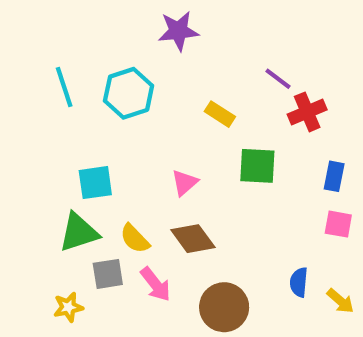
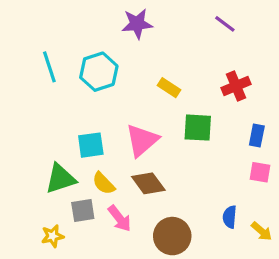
purple line: (278, 79) -> (225, 24), moved
cyan square: (95, 183) -> (91, 145), moved
pink triangle: (185, 183) -> (142, 140), size x1.6

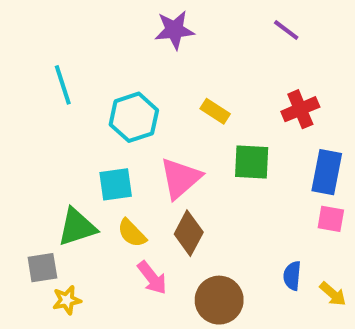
cyan hexagon: (99, 72) -> (134, 117), moved
blue rectangle: (257, 136) -> (327, 172), size x1.5
brown diamond: (148, 183) -> (189, 233), turned 64
gray square: (83, 211) -> (42, 268), moved

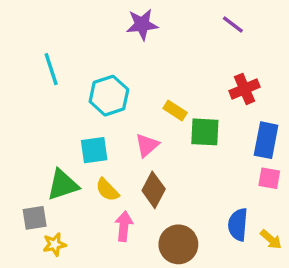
yellow rectangle: (215, 111) -> (175, 110), moved
pink triangle: (181, 178) -> (147, 145), size x0.7
blue semicircle: (292, 276) -> (238, 225), size x1.4
pink arrow: (152, 278) -> (124, 226), turned -136

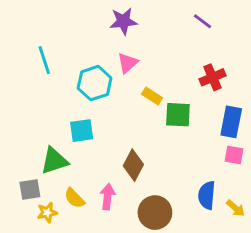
pink triangle: (147, 145) -> (128, 63), moved
yellow semicircle: (107, 190) -> (74, 198), moved

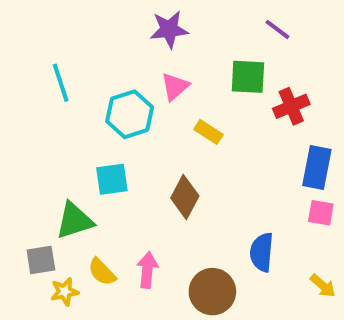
green square: (178, 115) -> (248, 77), moved
brown diamond: (133, 165) -> (185, 197), moved
blue semicircle: (207, 195) -> (262, 252), moved

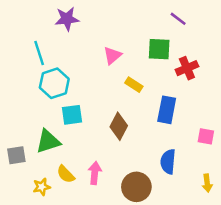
purple star: (169, 29) -> (67, 19), moved
cyan hexagon: (130, 114) -> (54, 83), moved
blue rectangle: (317, 167) -> (167, 110), moved
gray square: (41, 260) -> (16, 155), moved
yellow arrow: (323, 286) -> (207, 183), turned 42

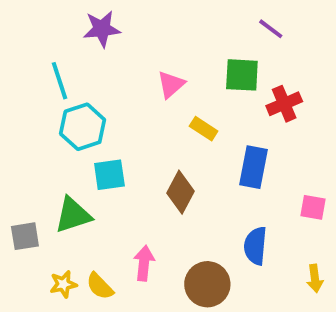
yellow semicircle: (66, 174) -> (100, 286), moved

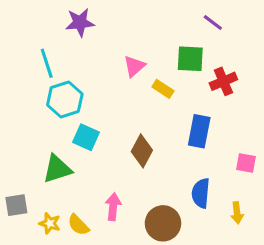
yellow rectangle: (204, 129) -> (163, 89), moved
cyan square: (109, 175) -> (86, 137), turned 32
gray square: (25, 236) -> (16, 205), moved
yellow arrow: (315, 278) -> (237, 213), moved
yellow star: (63, 284) -> (50, 223), turned 30

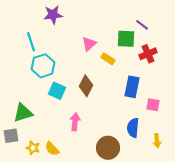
purple line: (213, 22) -> (142, 25), moved
brown diamond: (142, 151) -> (86, 86), moved
pink square: (246, 163) -> (153, 105), moved
green triangle: (57, 169) -> (23, 113), moved
pink arrow: (113, 207) -> (75, 122), moved

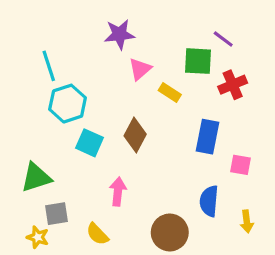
purple star: (53, 15) -> (119, 34), moved
gray square: (11, 136) -> (57, 214), moved
yellow star: (33, 148) -> (38, 237), moved
yellow semicircle: (52, 149) -> (97, 234), moved

